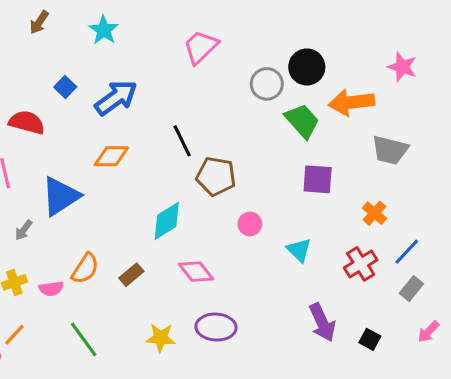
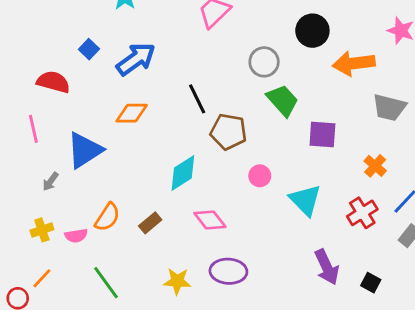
gray circle: (267, 84) -> (264, 62), moved
green trapezoid: (302, 121) -> (283, 100), moved
cyan triangle: (299, 250) -> (305, 200), size x1.4

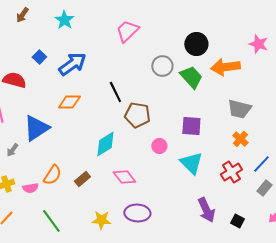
green trapezoid: (283, 100) -> (191, 77), moved
gray trapezoid: (389, 107) -> (239, 109), moved
purple square: (322, 135) -> (191, 126), moved

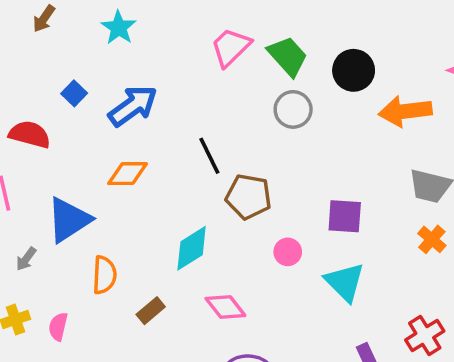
green trapezoid: (191, 77) -> (288, 56), moved
red cross: (231, 172) -> (425, 336), moved
orange semicircle: (52, 175) -> (104, 275), moved, turned -30
pink semicircle: (30, 188) -> (58, 327), turned 112

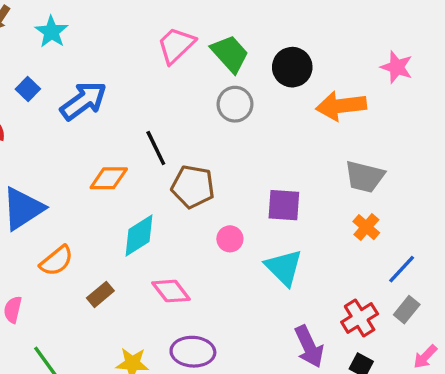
cyan star: (119, 28) -> (51, 32), moved
orange diamond: (128, 174) -> (109, 178), moved
orange semicircle: (104, 275) -> (57, 261), turned 48

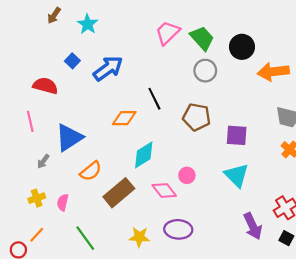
brown pentagon: (193, 187) -> (197, 117), moved
pink circle: (230, 239) -> (187, 175), moved
brown rectangle: (100, 294) -> (119, 193), size x1.8

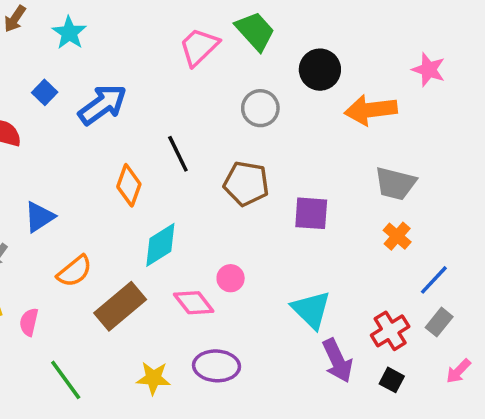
green trapezoid: (202, 38) -> (255, 31), moved
orange diamond: (124, 118) -> (129, 185), turned -70
blue triangle: (69, 138) -> (39, 217), size x0.7
cyan triangle: (237, 175) -> (311, 310), moved

